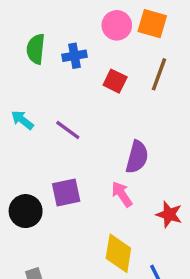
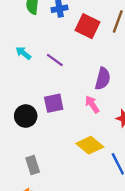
red square: (115, 81) -> (88, 26), size x1.5
yellow diamond: (118, 253) -> (90, 145), turned -60

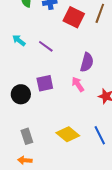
yellow diamond: (90, 145) -> (68, 134), moved

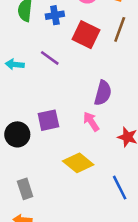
cyan arrow: (19, 40) -> (15, 64), turned -32
purple line: (46, 46) -> (50, 58), moved
yellow diamond: (68, 134) -> (78, 163), moved

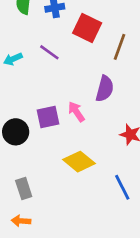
brown line: (120, 29) -> (119, 47), moved
cyan arrow: (15, 64) -> (13, 59), turned -30
pink arrow: (91, 121) -> (76, 112), moved

